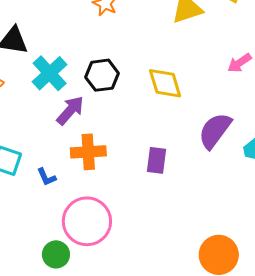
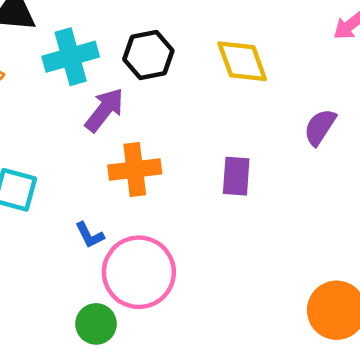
cyan cross: (50, 73) -> (71, 57), turned 30
purple semicircle: (215, 131) -> (320, 127), size x0.7
blue L-shape: (47, 177) -> (90, 235), moved

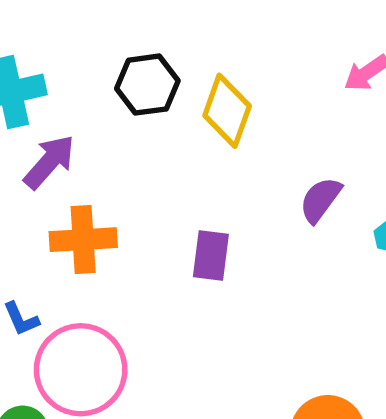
black hexagon: (148, 55) -> (147, 85), moved
yellow diamond: (242, 61) -> (227, 111), turned 36

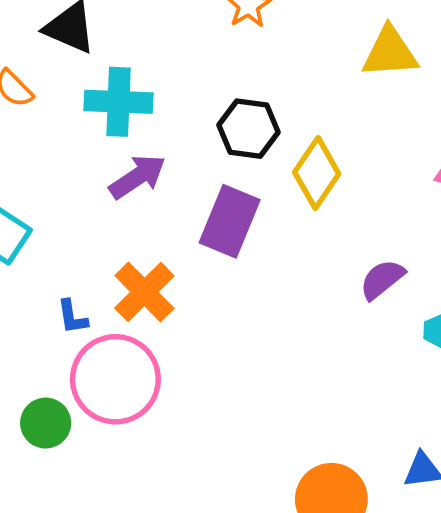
orange cross: (83, 240) -> (144, 292), moved, turned 34
purple rectangle: (211, 256) -> (230, 221), moved, size x1.4

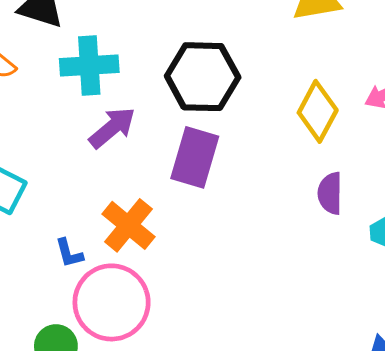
black hexagon: (248, 129) -> (203, 77), size x1.4
yellow diamond: (317, 173) -> (318, 111), moved
purple semicircle: (382, 279) -> (330, 193), turned -45

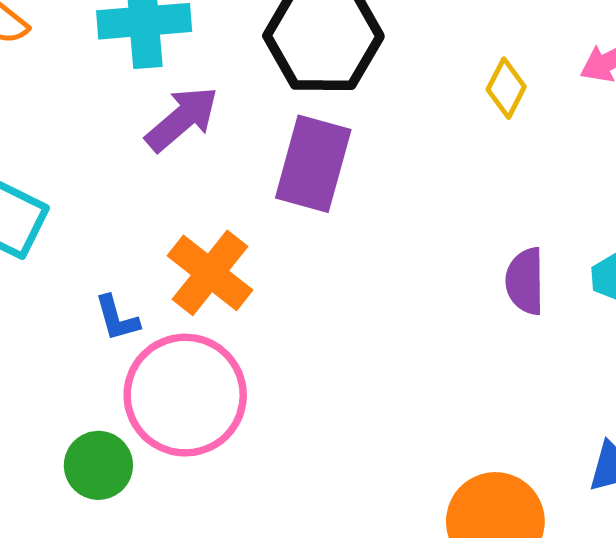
yellow diamond: (318, 111) -> (506, 88), size x0.6
purple semicircle: (330, 193) -> (525, 281), moved

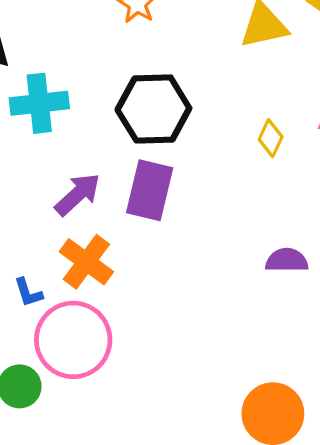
purple arrow: (182, 119) -> (78, 194), moved
purple semicircle: (525, 281) -> (287, 260), turned 93

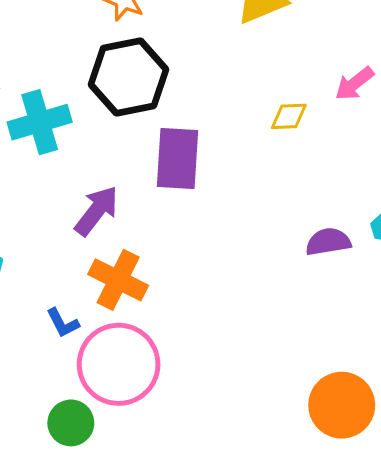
black hexagon: (153, 109) -> (128, 77), moved
yellow diamond: (271, 138) -> (289, 116), turned 72
purple rectangle: (150, 190) -> (177, 158), moved

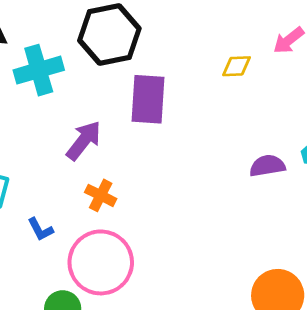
orange cross: (118, 280) -> (101, 195), size x0.7
blue L-shape: (63, 323) -> (40, 229), moved

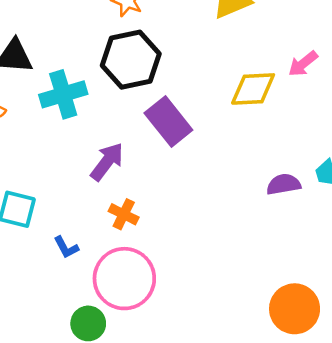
yellow diamond: (237, 66) -> (253, 89), size x1.6
purple rectangle: (148, 99) -> (168, 121), turned -42

